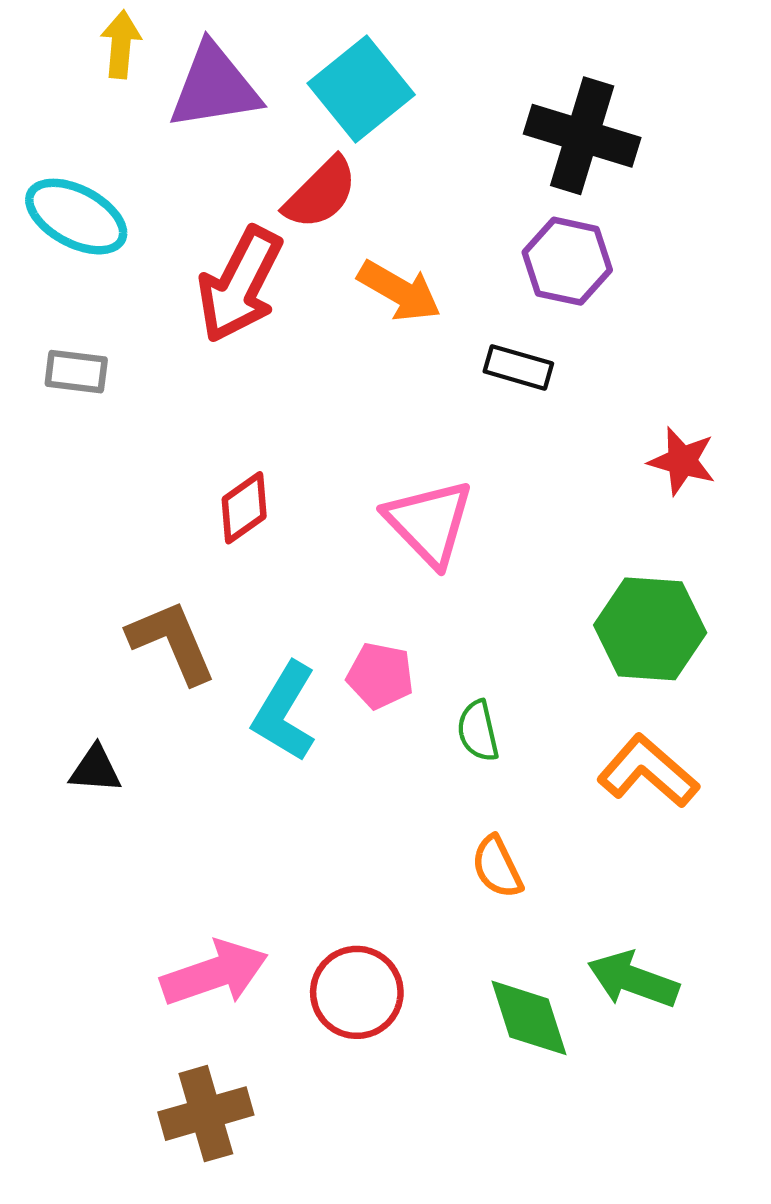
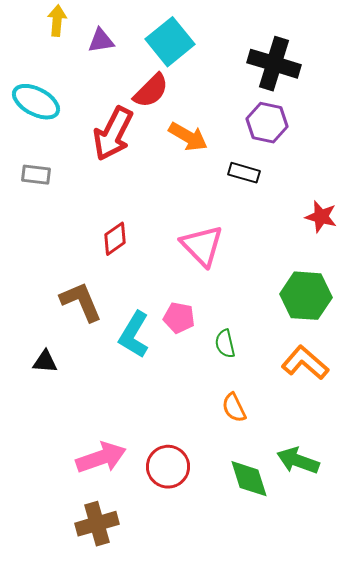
purple triangle: (214, 87) -> (101, 41), size x0.6

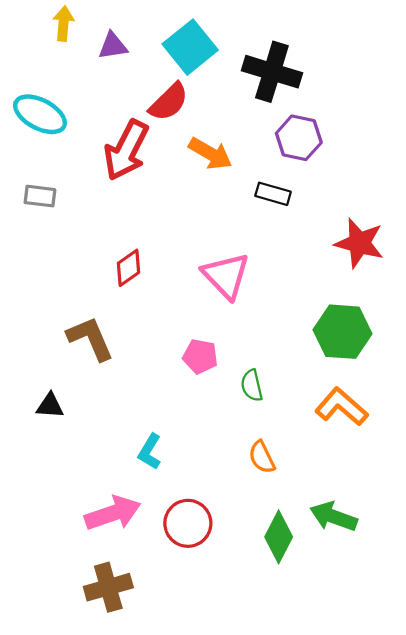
black cross: (274, 64) -> (272, 72), moved
red star: (321, 217) -> (359, 243), size x1.4
cyan L-shape: (134, 335) -> (150, 452), moved, size x0.7
green diamond: (249, 479) -> (279, 537), turned 45

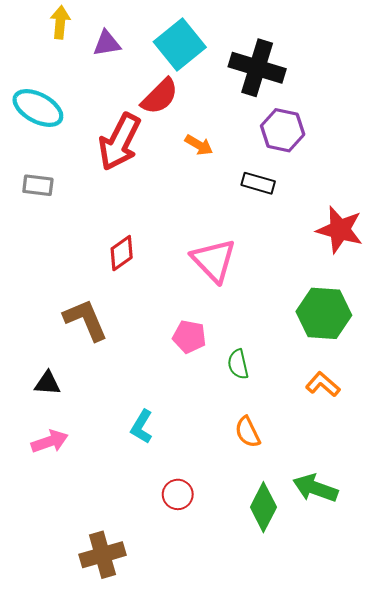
orange arrow: (210, 153) -> (199, 145), size x0.7
orange L-shape: (341, 407) -> (323, 384), size x0.7
pink arrow: (113, 513) -> (50, 442), moved, size x0.7
red circle: (188, 523) -> (178, 494), size x0.7

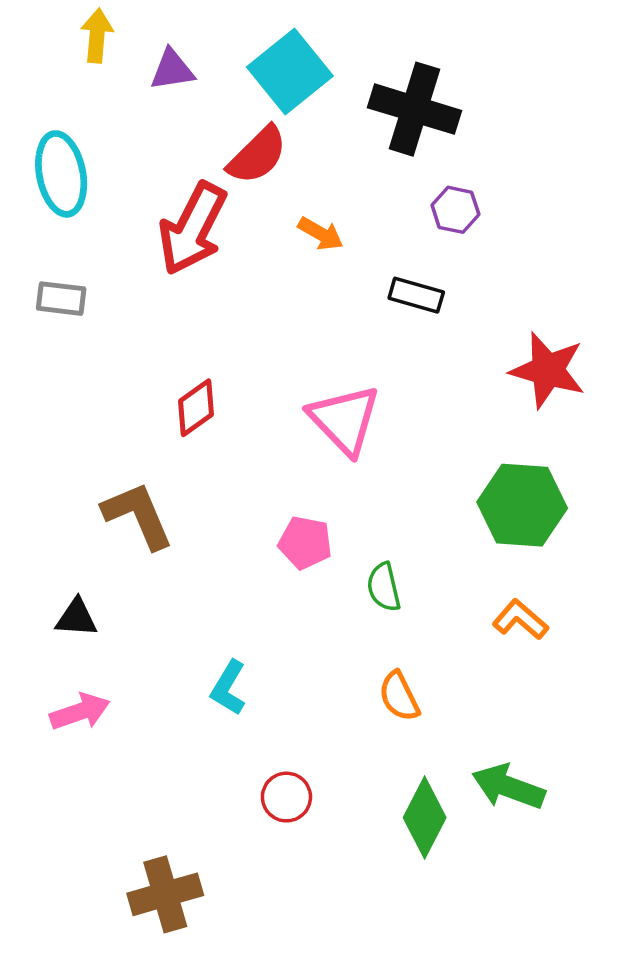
cyan ellipse: (38, 108) -> (61, 174), turned 51
purple hexagon: (283, 130) -> (455, 210), size x0.7

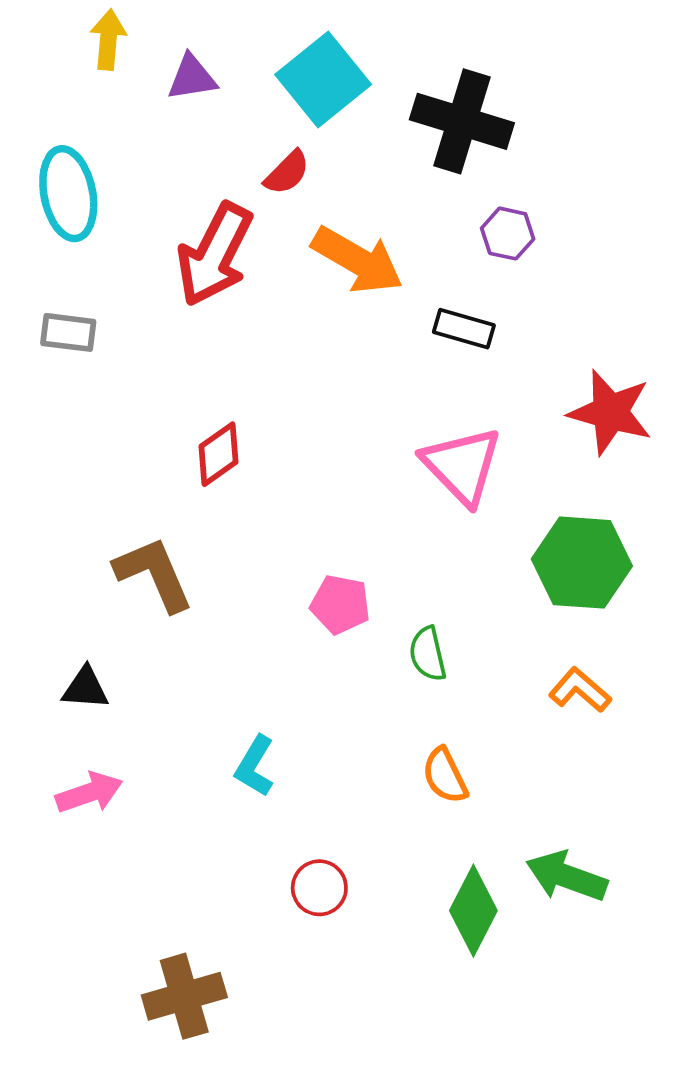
red semicircle: (257, 155) -> (287, 173), size x0.7
orange arrow: (321, 234) -> (357, 260), size x1.8
pink triangle: (344, 420) -> (462, 466), moved

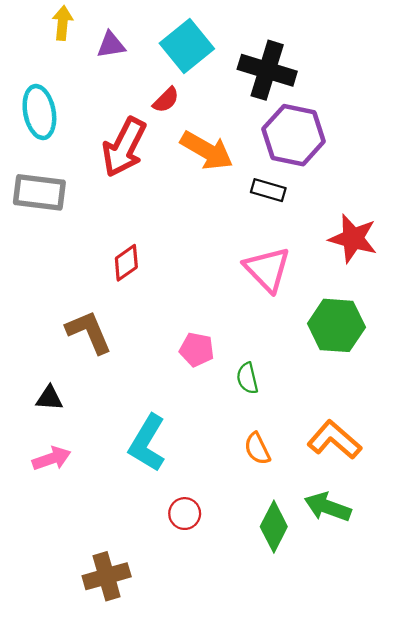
purple hexagon: (508, 234) -> (294, 135), size x2.0
gray rectangle: (68, 332) -> (39, 192), size x1.6
orange L-shape: (580, 690) -> (334, 440), moved, size x1.5
cyan L-shape: (255, 766) -> (147, 443), size x1.6

